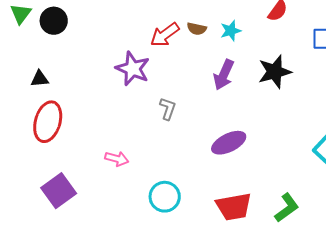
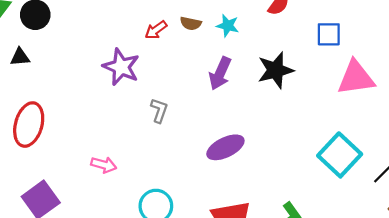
cyan star: (231, 31) -> (228, 26), turned 30
red arrow: (165, 35) -> (156, 30), size x0.7
black triangle: (40, 79) -> (20, 57), moved

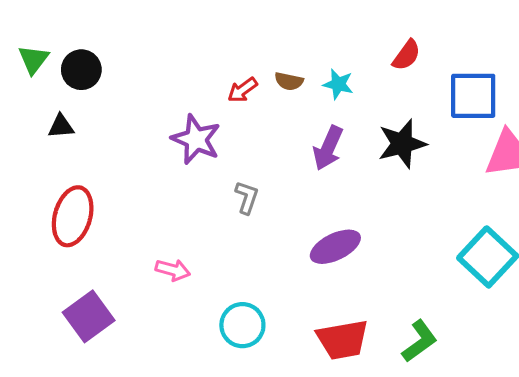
blue square: (329, 34) -> (473, 96), size x1.5

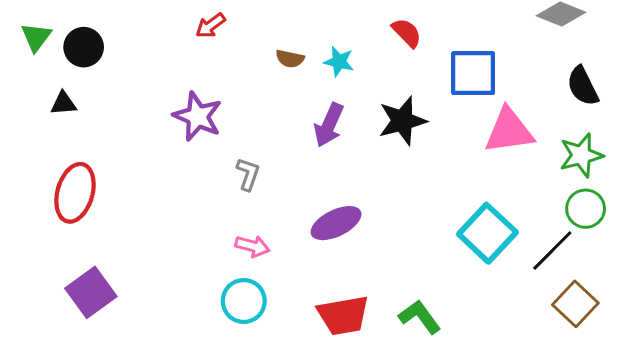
red semicircle: (406, 55) -> (407, 33), turned -80
red arrow: (242, 90) -> (211, 26), moved
pink arrow: (173, 270) -> (252, 246), moved
green L-shape: (420, 341) -> (420, 317), turned -90

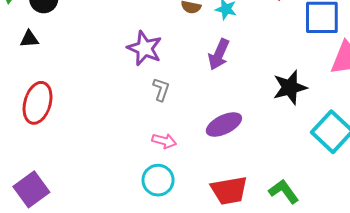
purple star: (198, 116) -> (145, 48), moved
black star: (402, 121) -> (290, 87), moved
purple square: (91, 292) -> (31, 189), moved

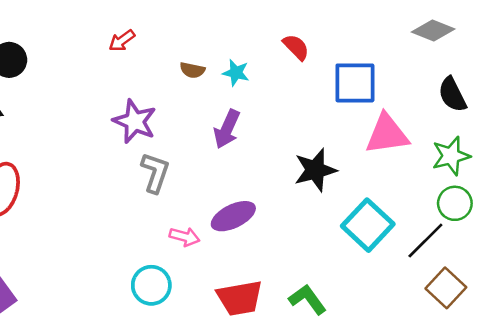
gray L-shape: (161, 89) -> (155, 173), size x1.4
pink arrow: (164, 141) -> (185, 237), moved

